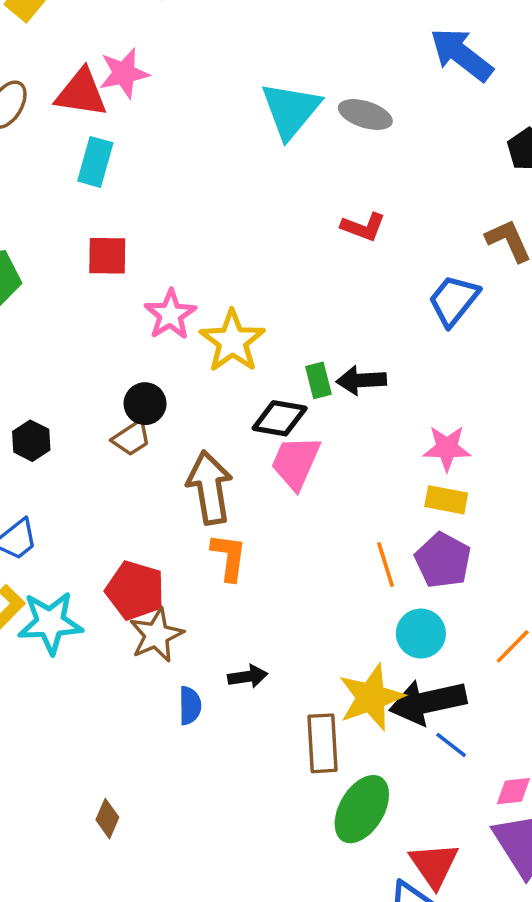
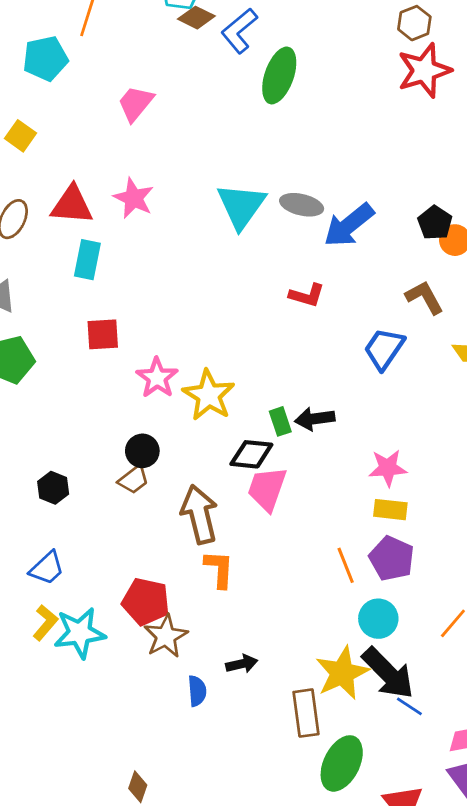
blue arrow: (461, 55) -> (349, 225), moved, turned -72
pink star: (124, 73) -> (134, 198), moved, turned -30
black arrow: (428, 702) -> (388, 673), turned -118

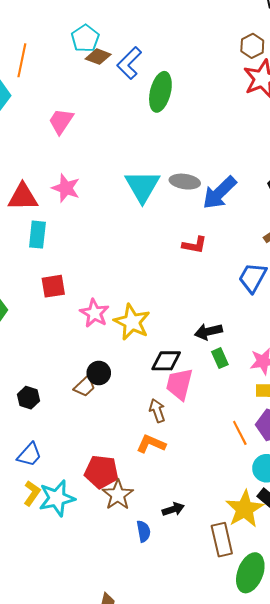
green rectangle: (280, 421) -> (220, 358), moved
black circle: (142, 451) -> (99, 373), moved
brown arrow: (199, 514) -> (157, 411), moved, size x0.6
orange L-shape: (219, 569) -> (151, 444), turned -64

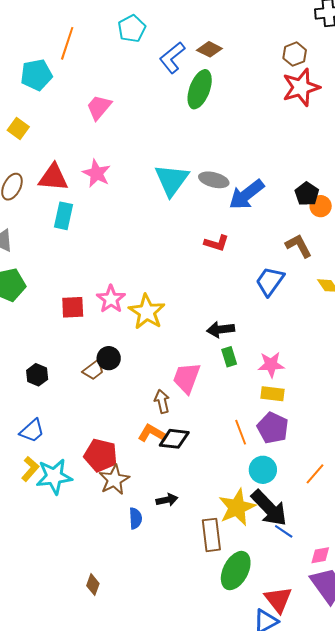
brown diamond: (98, 57) -> (209, 49), moved
red square: (53, 286) -> (73, 307), moved
black diamond: (166, 361) -> (174, 439), moved

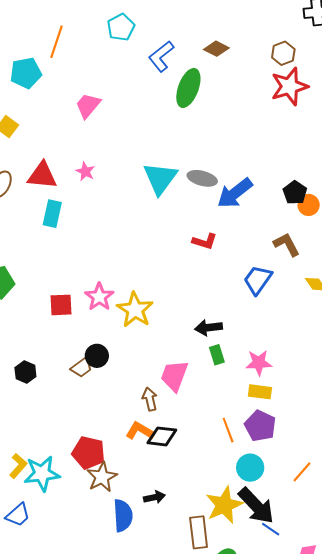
brown diamond: (209, 49) -> (216, 49), moved
pink star: (97, 173) -> (85, 171), size x0.7
blue trapezoid: (32, 431) -> (18, 515), moved
blue semicircle: (135, 518) -> (123, 516), size x1.5

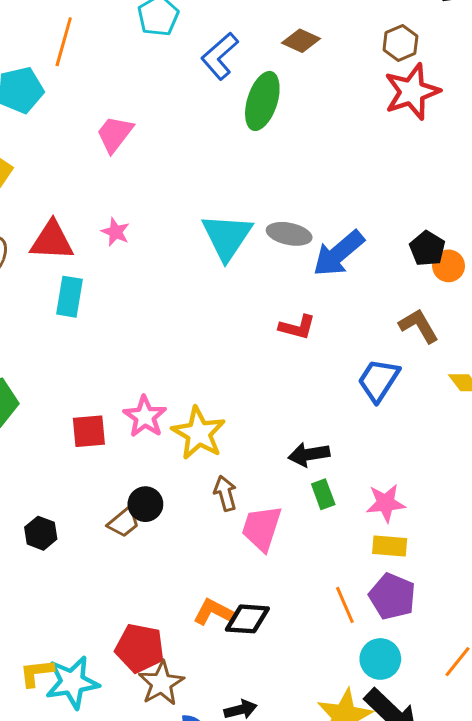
brown arrow: (150, 399) -> (225, 493), moved
yellow L-shape: (18, 466) -> (37, 673), turned -135

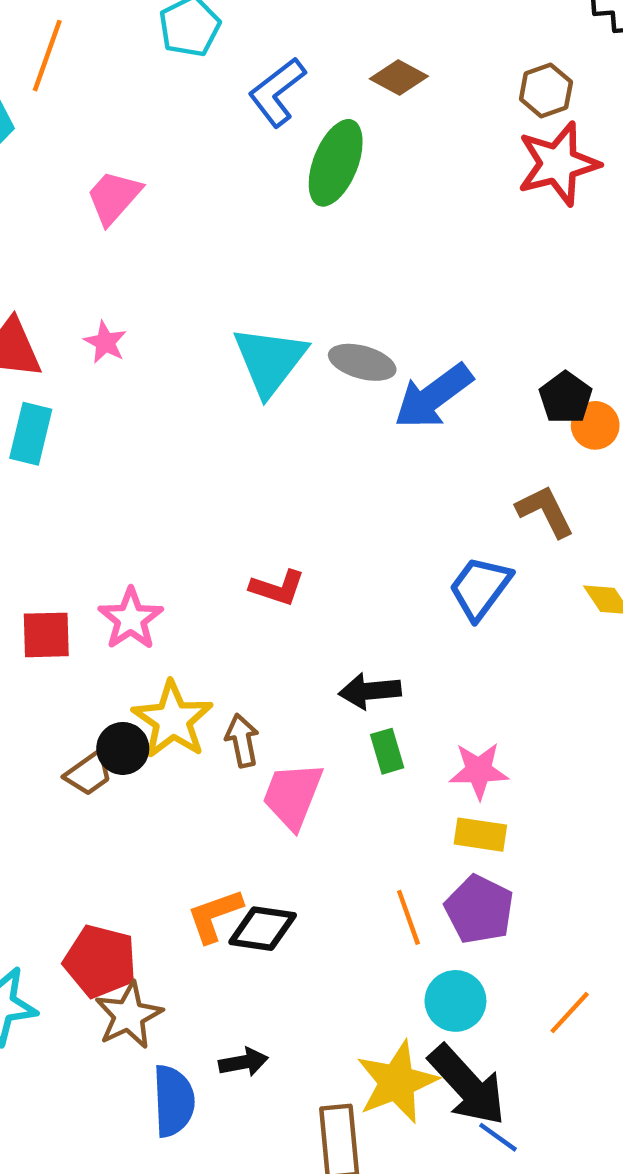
red L-shape: (297, 327) -> (277, 588), moved
yellow star: (199, 433) -> (173, 720), moved
orange L-shape: (215, 612) -> (215, 916), turned -51

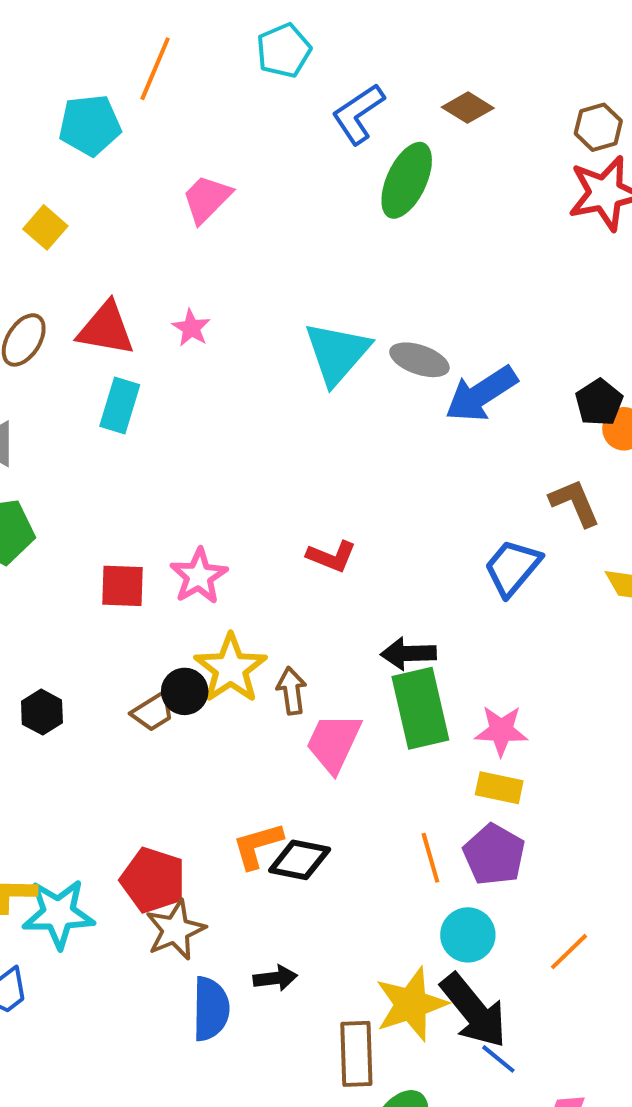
green rectangle: (387, 751) -> (420, 708), size x2.0

